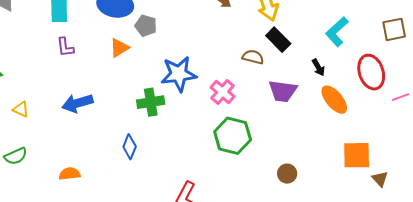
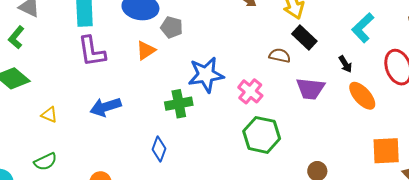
purple L-shape: (65, 47) -> (92, 51), size x1.6

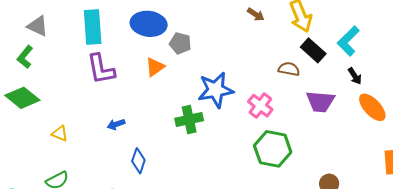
cyan L-shape: (363, 28) -> (348, 41), moved
blue arrow: (106, 107) -> (116, 124), size x0.6
blue diamond: (159, 149) -> (138, 161), moved

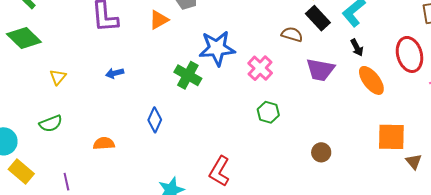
green cross: (189, 119) -> (188, 75), turned 36
yellow triangle: (60, 133) -> (58, 77), turned 42
green hexagon: (273, 149) -> (268, 112), size x0.6
blue diamond: (138, 161) -> (155, 120), moved

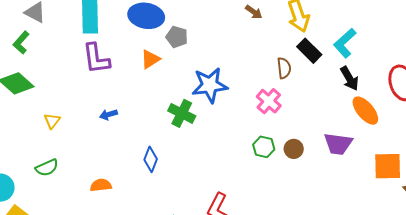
brown semicircle: (292, 34) -> (284, 68), turned 70
black arrow: (357, 48) -> (349, 78), size x1.4
pink cross: (260, 68) -> (269, 101), moved
purple trapezoid: (320, 70) -> (338, 144), moved
brown circle: (321, 152) -> (294, 149), moved

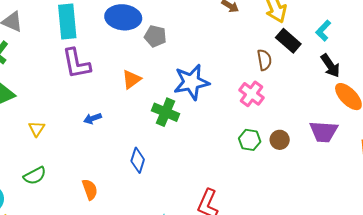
cyan L-shape: (345, 43) -> (323, 31), size x0.7
orange triangle: (150, 59) -> (131, 79), moved
orange semicircle: (101, 185) -> (90, 189), turned 80

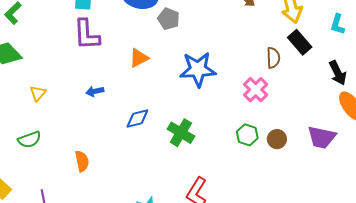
cyan L-shape: (323, 31) -> (337, 24), moved, turned -35
green cross: (166, 112) -> (181, 133), moved
blue diamond: (138, 160) -> (137, 118), moved, turned 50

